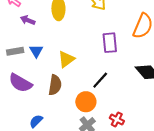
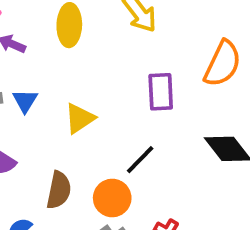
brown semicircle: (55, 85) -> (59, 190), moved

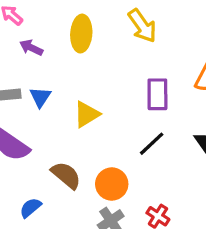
black line: (140, 160) -> (152, 144), moved
brown semicircle: (59, 190) -> (66, 175), turned -64

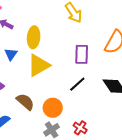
yellow ellipse: (81, 34) -> (34, 37), moved
yellow triangle: (87, 114) -> (39, 65), size x1.4

